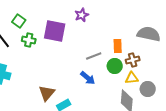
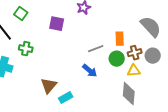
purple square: (55, 31) -> (57, 24), size x0.7
gray semicircle: (149, 34) -> (151, 27), turned 35
green cross: (29, 40) -> (26, 49), moved
gray circle: (148, 89) -> (153, 56), moved

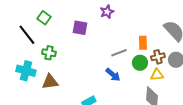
brown triangle: (49, 86) -> (50, 82), moved, turned 42

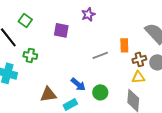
green circle: (140, 63) -> (100, 92), moved
blue arrow: (113, 75) -> (78, 84), moved
brown triangle: (50, 82) -> (48, 94), moved

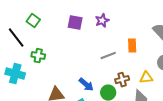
purple star: (88, 14) -> (102, 21), moved
purple square: (61, 30) -> (75, 23), moved
brown cross: (139, 59) -> (122, 80), moved

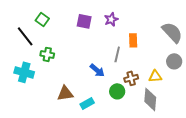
orange rectangle: (132, 46) -> (133, 40), moved
gray line: (108, 56) -> (117, 54), turned -56
blue arrow: (86, 85) -> (97, 70), moved

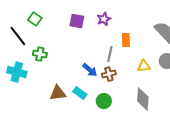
yellow triangle: (155, 76) -> (144, 66), moved
brown cross: (131, 78) -> (109, 74), moved
green circle: (117, 91) -> (104, 101), moved
cyan rectangle: (87, 103) -> (80, 93), moved, turned 64

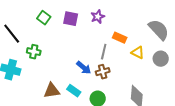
green square: (35, 19) -> (44, 18), moved
orange rectangle: (126, 40) -> (120, 38), turned -64
yellow triangle: (144, 66) -> (138, 53), moved, turned 32

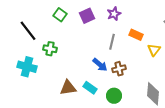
purple square: (71, 19) -> (87, 16), turned -35
gray line: (104, 52) -> (112, 42), moved
yellow triangle: (138, 53) -> (154, 50), turned 40

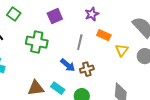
purple star: (114, 14) -> (92, 14), moved
green square: (60, 15) -> (14, 14), moved
green cross: (50, 49) -> (37, 42), moved, size x1.5

